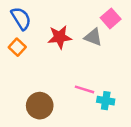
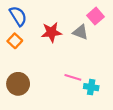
brown circle: (40, 106) -> (18, 84), moved

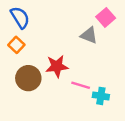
red star: (51, 32) -> (57, 66), moved
brown circle: (18, 84) -> (28, 78), moved

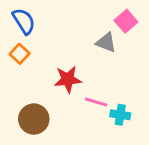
brown circle: (28, 78) -> (34, 119), moved

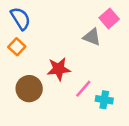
pink line: (96, 102) -> (83, 89), turned -66
brown circle: (34, 119) -> (29, 89), moved

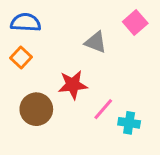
blue semicircle: (21, 18) -> (26, 22), turned -55
gray triangle: (92, 37) -> (96, 42), moved

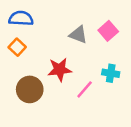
pink square: (135, 22) -> (108, 31), moved
cyan cross: (129, 123) -> (111, 73), moved

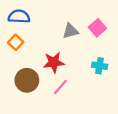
gray triangle: (78, 35) -> (70, 31), turned -36
pink line: (85, 89) -> (60, 87), moved

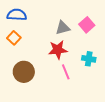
red star: (54, 62) -> (58, 50), moved
pink line: (60, 87) -> (66, 72), moved, turned -63

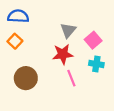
pink square: (87, 25) -> (93, 40), moved
gray triangle: (63, 28) -> (68, 30), turned -35

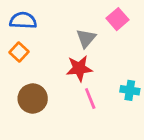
pink square: (93, 40) -> (118, 19), moved
cyan cross: (96, 64) -> (130, 90), moved

